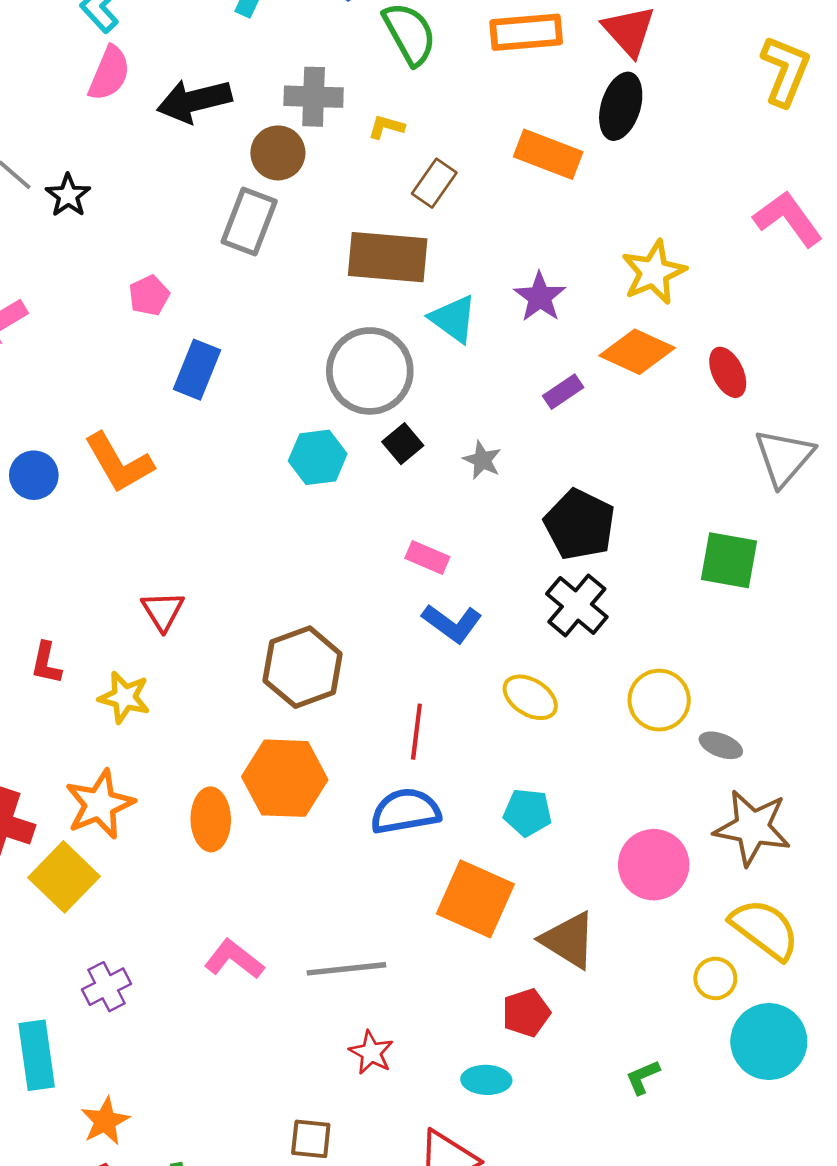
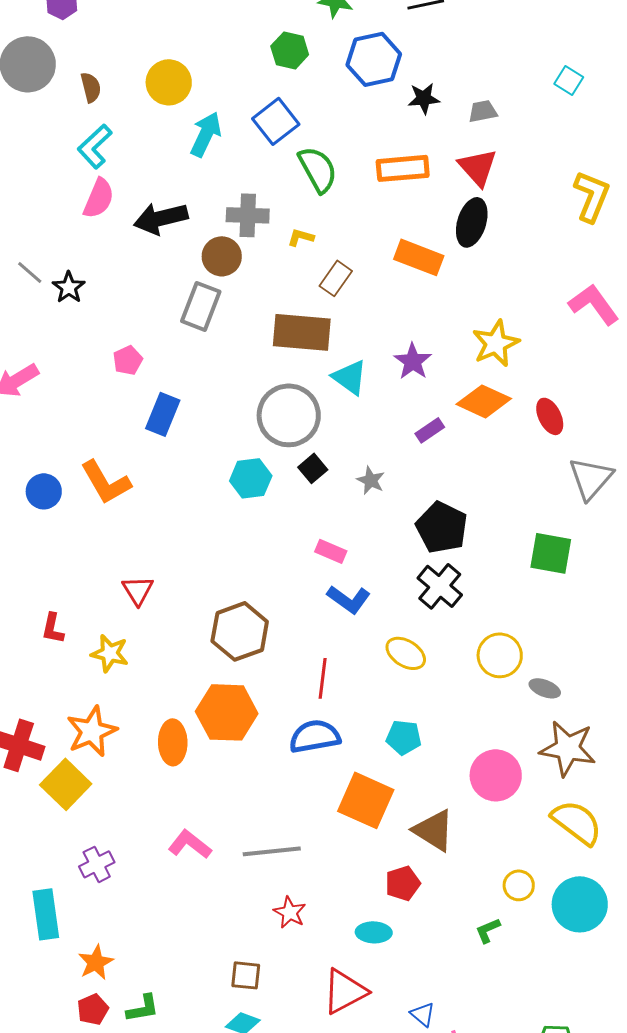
yellow circle: (715, 978) -> (519, 885), moved

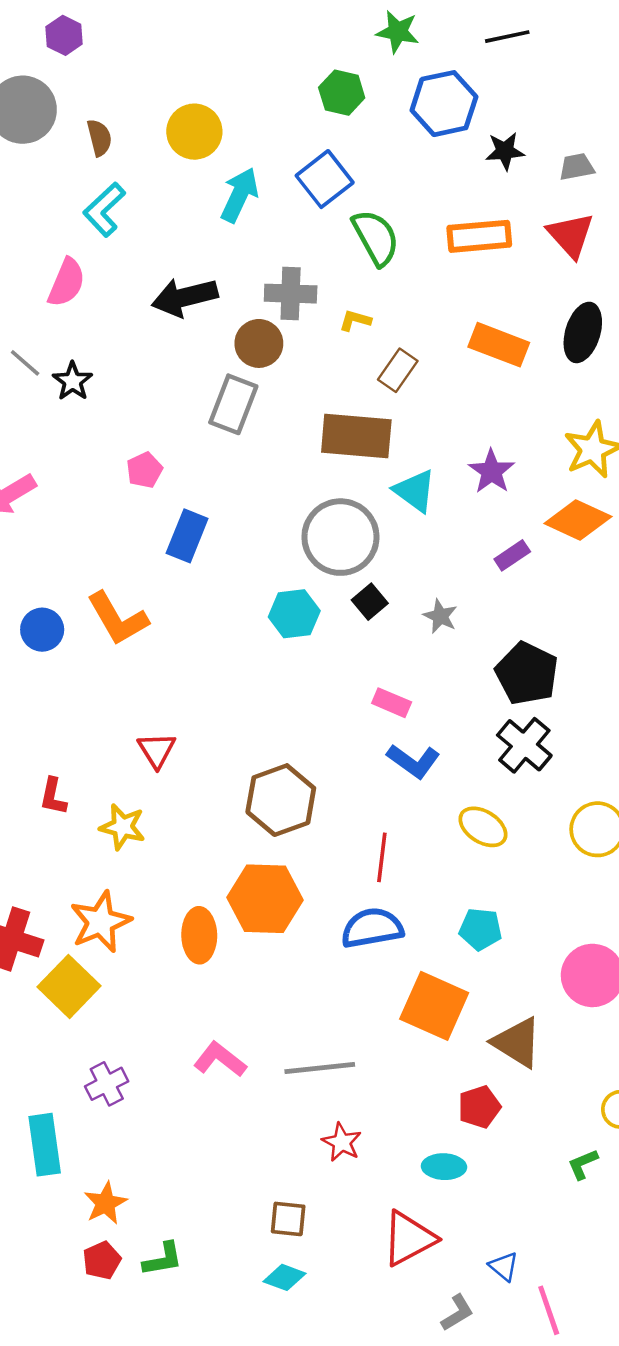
pink semicircle: (99, 198) -> (66, 283), moved
black ellipse: (472, 222) -> (583, 332), moved

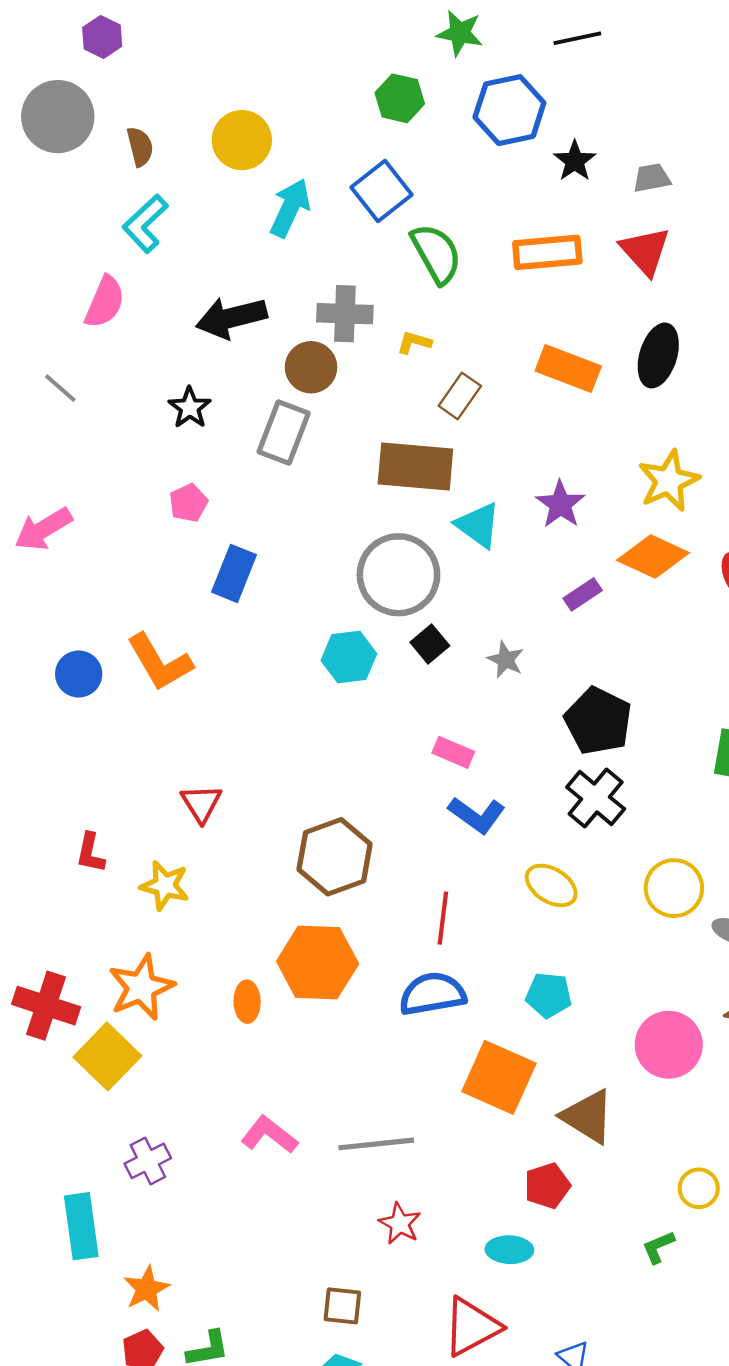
black star: (505, 151) -> (575, 161), turned -30
black star: (73, 381) -> (190, 408), moved
orange ellipse: (199, 935) -> (247, 1002), size x0.7

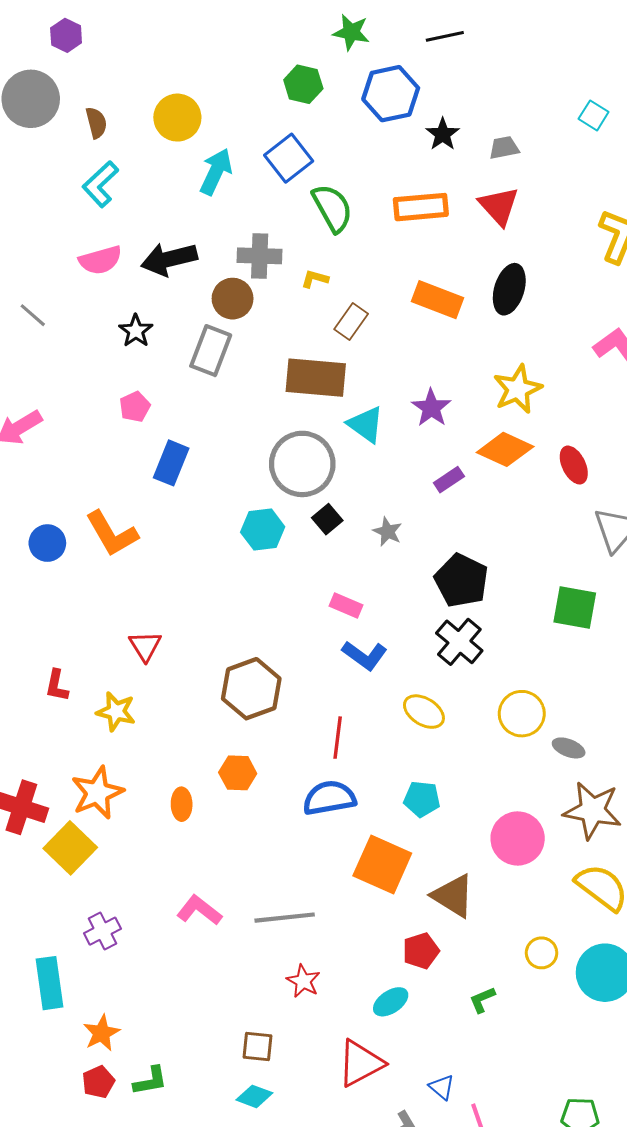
pink semicircle: (105, 302) -> (100, 260), moved, turned 51
orange hexagon: (318, 962) -> (238, 773), size x0.6
green L-shape: (658, 1247) -> (482, 1000), moved
cyan ellipse: (509, 1250) -> (391, 1002), turned -36

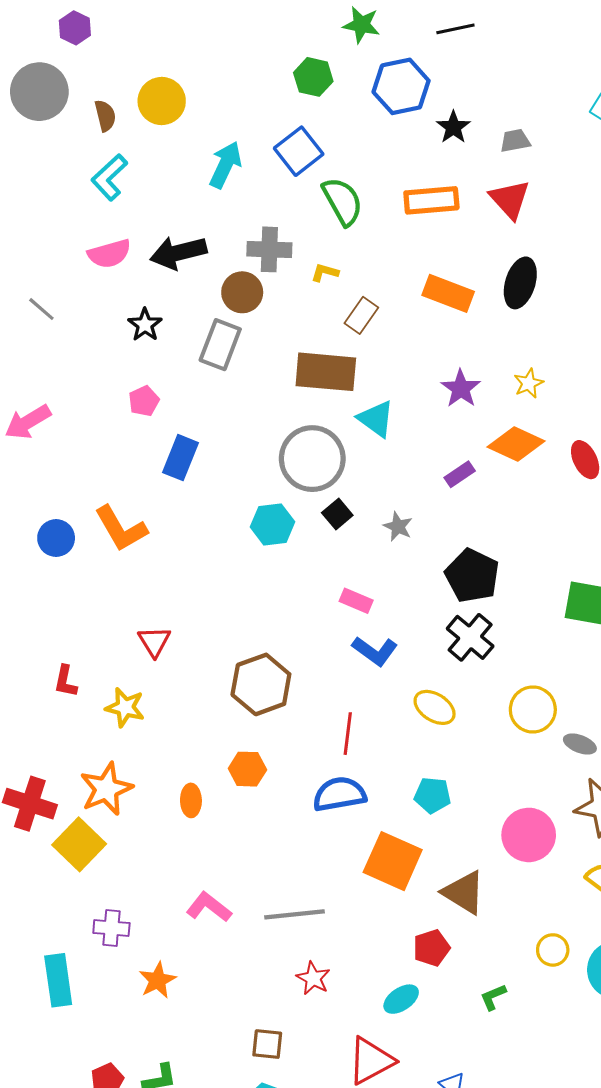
yellow circle: (177, 118) -> (162, 101), moved
yellow star: (518, 389) -> (529, 383), size x0.6
purple star: (431, 408) -> (461, 389), moved
purple cross: (103, 931) -> (111, 928), turned 32
orange star: (101, 1033) -> (157, 980), moved

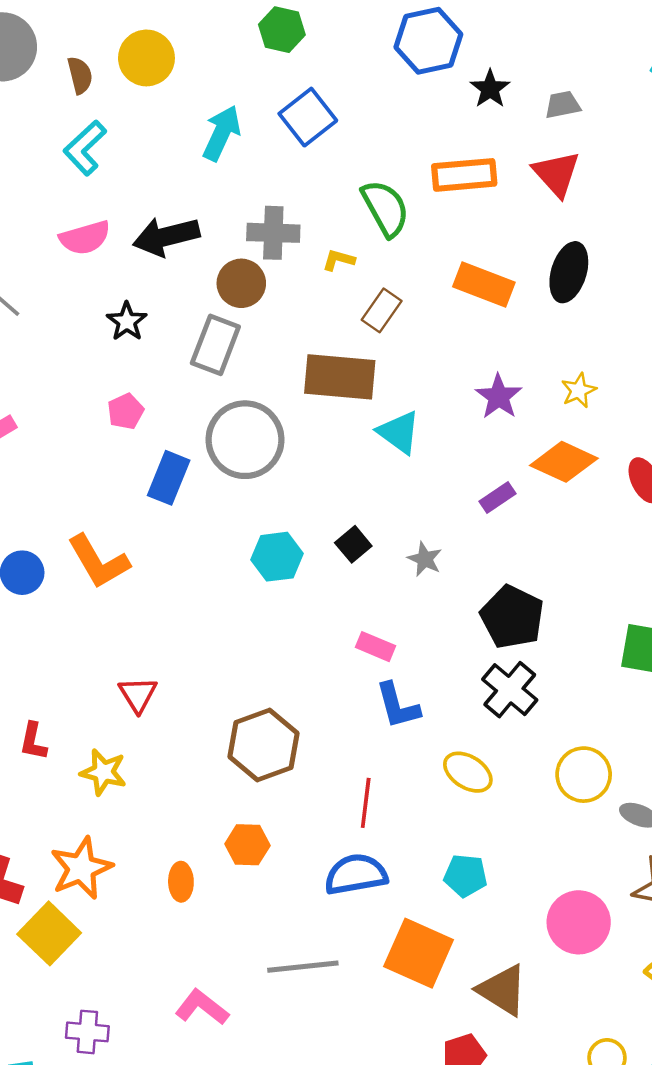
green hexagon: (313, 77) -> (282, 30), moved
green semicircle: (343, 201) -> (385, 208), moved
gray circle: (312, 459) -> (245, 440), moved
blue L-shape: (375, 651) -> (398, 706), turned 39
gray line: (294, 914) -> (303, 967), moved

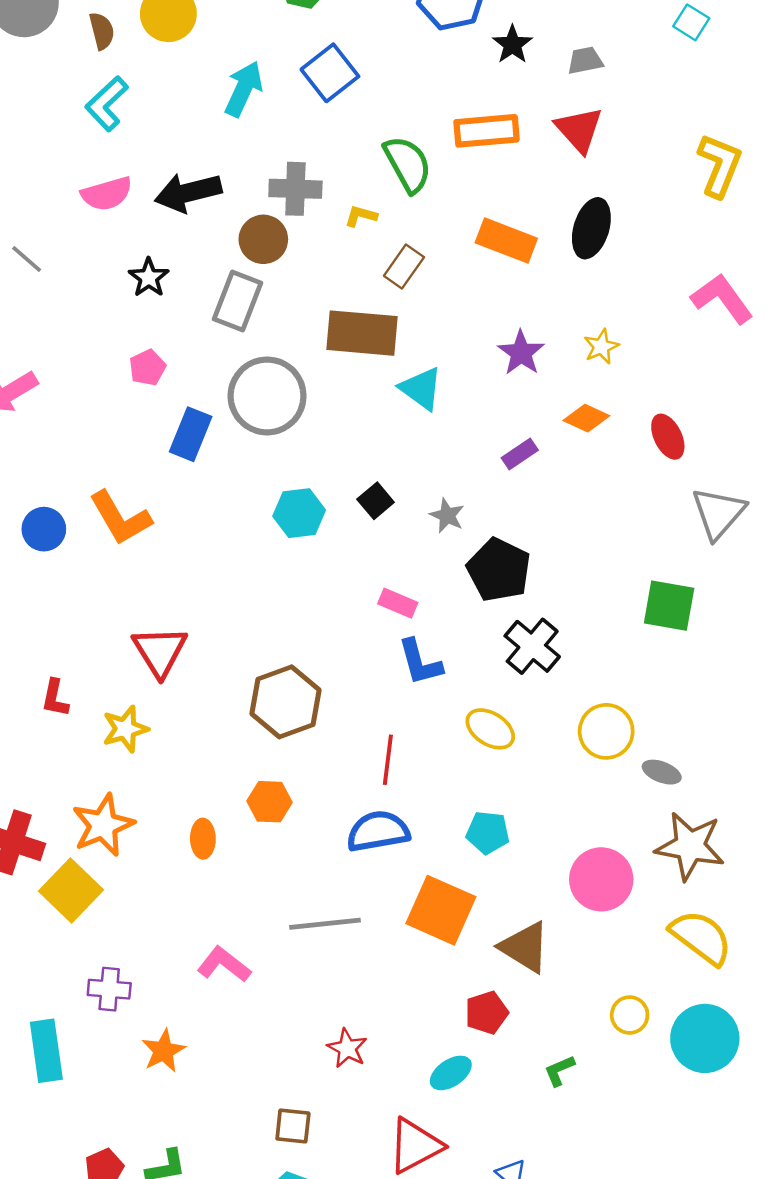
orange diamond: (564, 462) -> (586, 418), size x0.7
black pentagon: (512, 617) -> (499, 570), moved
red triangle: (138, 695) -> (160, 651), size x1.4
yellow star: (103, 772) -> (125, 729), turned -30

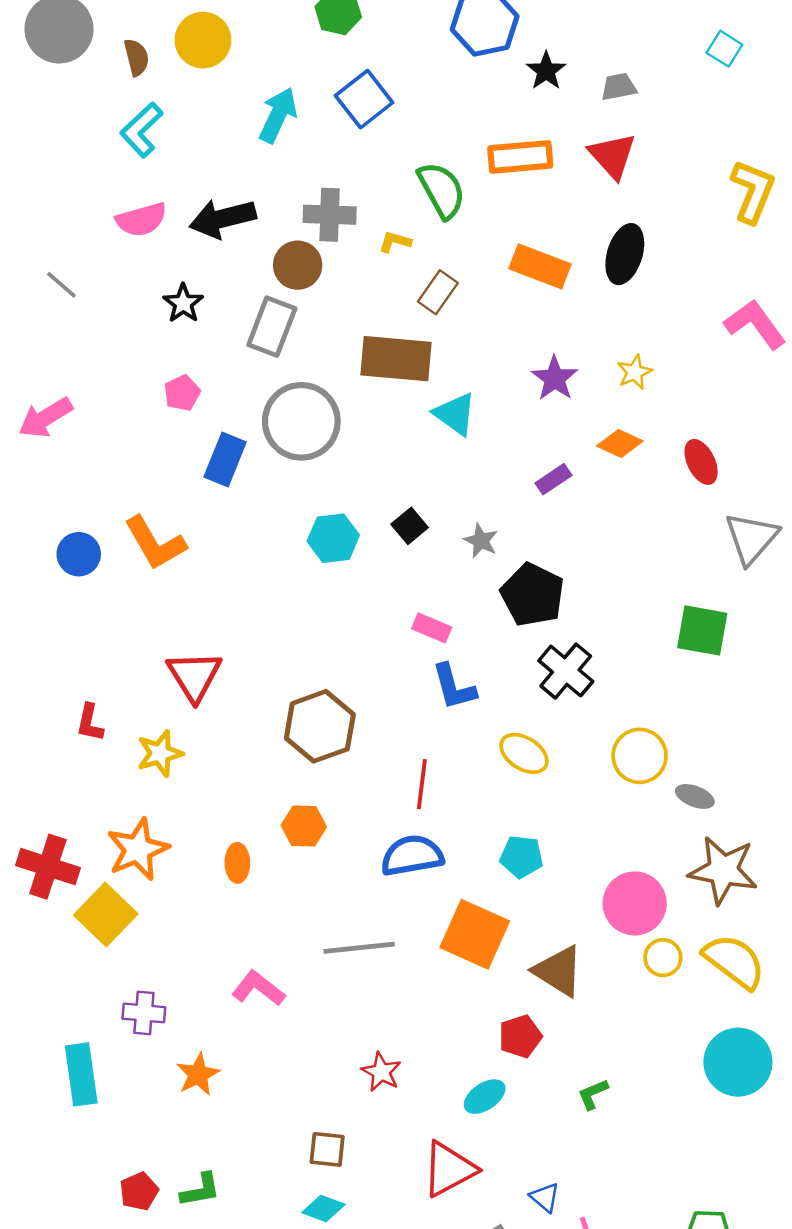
yellow circle: (630, 1015) -> (663, 958), moved

